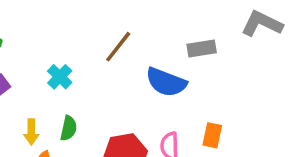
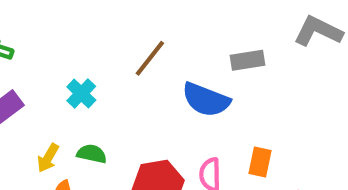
green semicircle: (69, 128) -> (92, 154), turned -90
yellow arrow: (31, 132) -> (48, 158), turned 30

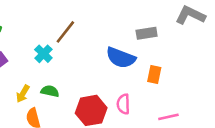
brown line: (150, 58) -> (65, 32), moved
orange rectangle: (260, 162) -> (154, 74), moved

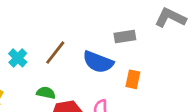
brown line: (65, 32) -> (55, 53), moved
green semicircle: (50, 91) -> (46, 93), moved

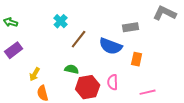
cyan cross: (18, 58) -> (61, 21), moved

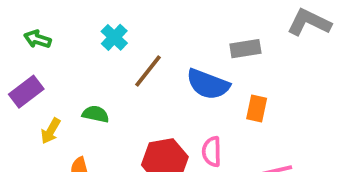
green arrow: (11, 22) -> (37, 39), moved
green semicircle: (72, 69) -> (96, 114), moved
yellow arrow: (35, 74) -> (51, 131), moved

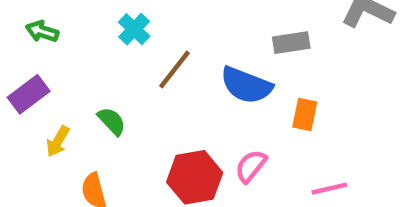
green semicircle: (96, 114) -> (112, 121), turned 35
pink semicircle: (212, 152) -> (251, 166), turned 40

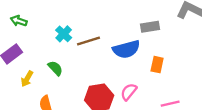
cyan cross: (134, 29) -> (64, 34), moved
brown line: (175, 70) -> (88, 41), turned 35
blue semicircle: (246, 85) -> (126, 49), turned -36

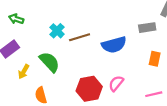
gray rectangle: (150, 27) -> (147, 28), moved
orange rectangle: (157, 65) -> (155, 59), moved
green semicircle: (55, 68) -> (49, 62), size x1.5

